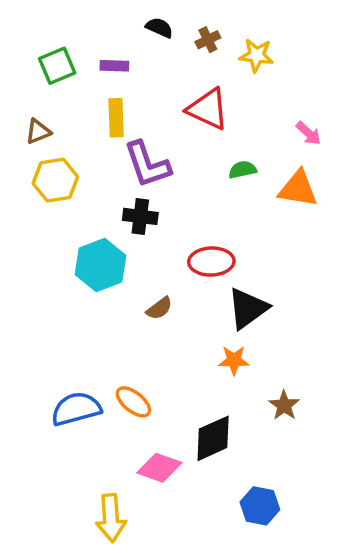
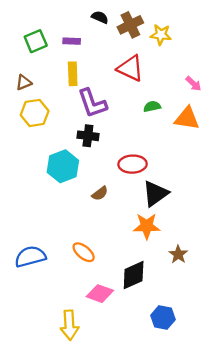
brown cross: (208, 40) -> (130, 25), size x1.6
orange star: (234, 360) -> (147, 226), size x1.4
blue semicircle: (76, 409) -> (30, 257), moved

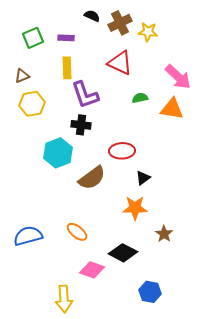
pink arrow: (193, 84) -> (178, 77), size x1.8
brown semicircle: (100, 193) -> (92, 178), size x1.8
black triangle: (155, 193) -> (143, 178), size x0.6
black diamond: (134, 275) -> (123, 253), turned 52

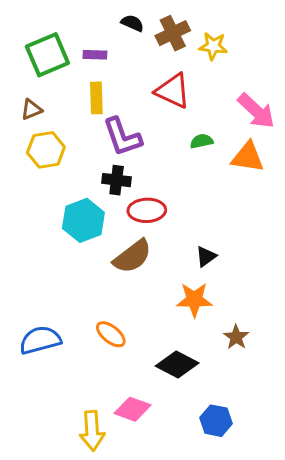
green square: (33, 38) -> (47, 55), size x1.4
red ellipse: (122, 151) -> (147, 210), moved
pink diamond: (92, 270) -> (132, 409), moved

